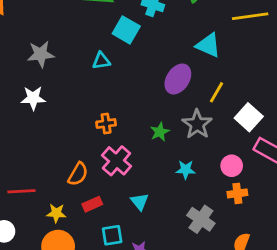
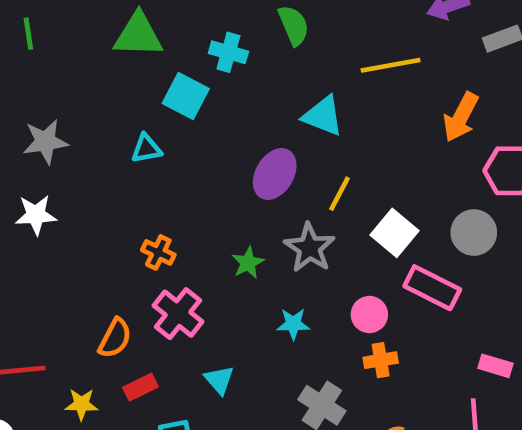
orange cross: (106, 124) -> (158, 252), turned 36

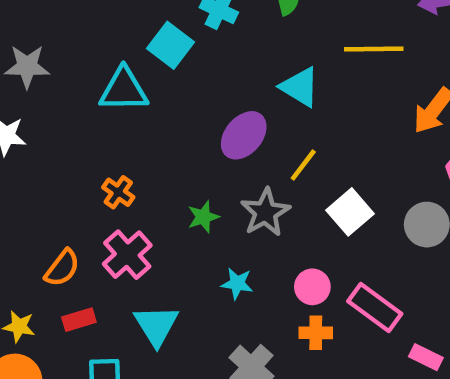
cyan triangle: (146, 149) -> (124, 90), size x1.6
pink rectangle: (432, 288) -> (375, 308), moved
cyan triangle: (219, 380) -> (156, 325), size x1.5

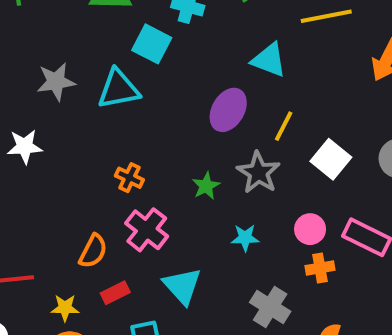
gray star: (27, 66) -> (56, 82), moved

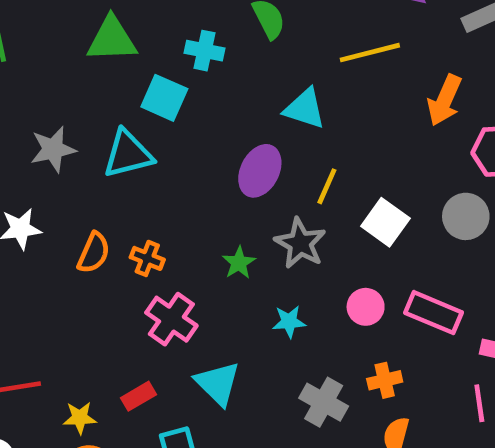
orange semicircle: (93, 251) -> (94, 253), moved
orange cross: (320, 268) -> (385, 380), moved

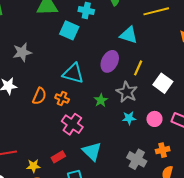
cyan triangle: (128, 154) -> (73, 73), moved, turned 30
cyan star: (289, 322) -> (129, 118), moved

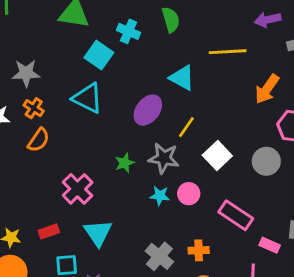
cyan triangle: (73, 73) -> (87, 98), moved
gray star: (127, 92) -> (164, 158), turned -30
orange cross: (62, 98) -> (34, 108), moved
pink circle: (154, 119) -> (189, 194), moved

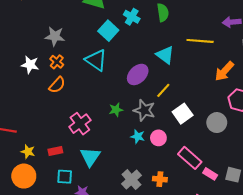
pink rectangle: (270, 245) -> (210, 174), moved

